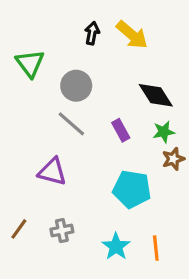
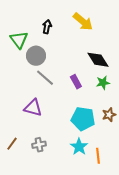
black arrow: (92, 33) -> (47, 27), moved
gray circle: (76, 86) -> (36, 56), moved
brown star: (173, 159) -> (109, 115), moved
cyan star: (116, 246) -> (79, 147), moved

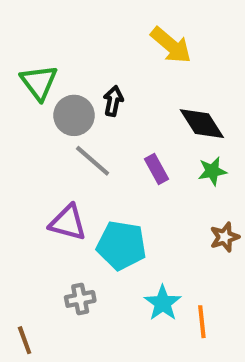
black arrow: (47, 27) -> (113, 101), moved
cyan pentagon: (83, 119) -> (121, 245), moved
brown line: (12, 144) -> (25, 340), moved, turned -56

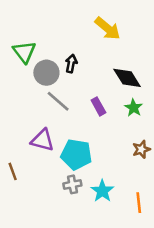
green star: (212, 171) -> (134, 108), turned -30
gray cross: (80, 299) -> (72, 184), moved
orange line: (202, 322) -> (139, 203), moved
brown line: (25, 340) -> (13, 171), moved

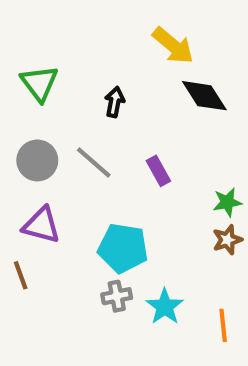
gray circle: (46, 73) -> (37, 160), moved
black diamond: (127, 78) -> (204, 96), moved
green star: (134, 108) -> (227, 202), moved, turned 30
purple triangle: (43, 140) -> (42, 225), moved

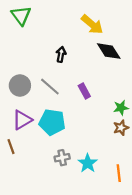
green triangle: (39, 83) -> (21, 16), moved
purple triangle: (42, 225) -> (22, 120), turned -45
cyan pentagon: (123, 248) -> (52, 122), moved

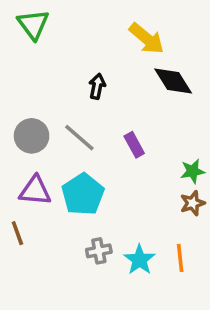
purple triangle: (22, 120) -> (35, 191), turned 35
cyan pentagon: (52, 122) -> (83, 194), turned 30
orange line: (119, 173) -> (180, 258), moved

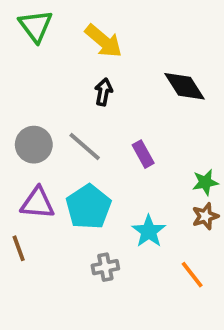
yellow arrow: (147, 39) -> (104, 41), moved
orange line: (180, 258) -> (192, 275), turned -32
cyan star: (139, 260) -> (149, 231), moved

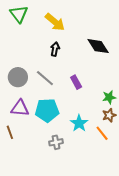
cyan pentagon: (88, 207) -> (47, 110), turned 30
orange line: (192, 275) -> (102, 133), moved

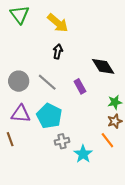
black diamond: (98, 46) -> (103, 66), moved
cyan pentagon: (47, 110) -> (49, 116), turned 30
cyan star: (79, 123) -> (83, 154), moved
gray cross: (56, 142) -> (62, 141), moved

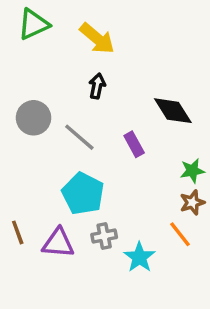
green triangle: (20, 15) -> (34, 24), turned 42
gray circle: (19, 81) -> (34, 118), moved
purple triangle: (21, 114) -> (58, 243), moved

